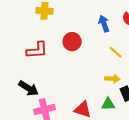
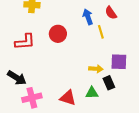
yellow line: (116, 52) -> (101, 32), moved, turned 32

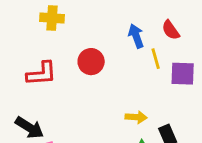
purple square: (119, 62) -> (183, 74), moved
yellow arrow: (96, 69) -> (136, 117), moved

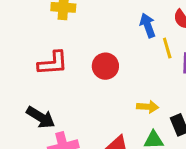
red circle: (91, 62) -> (105, 66), moved

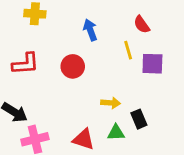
blue arrow: (148, 25) -> (90, 30), moved

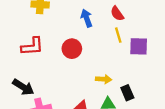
red semicircle: (142, 25) -> (117, 14), moved

